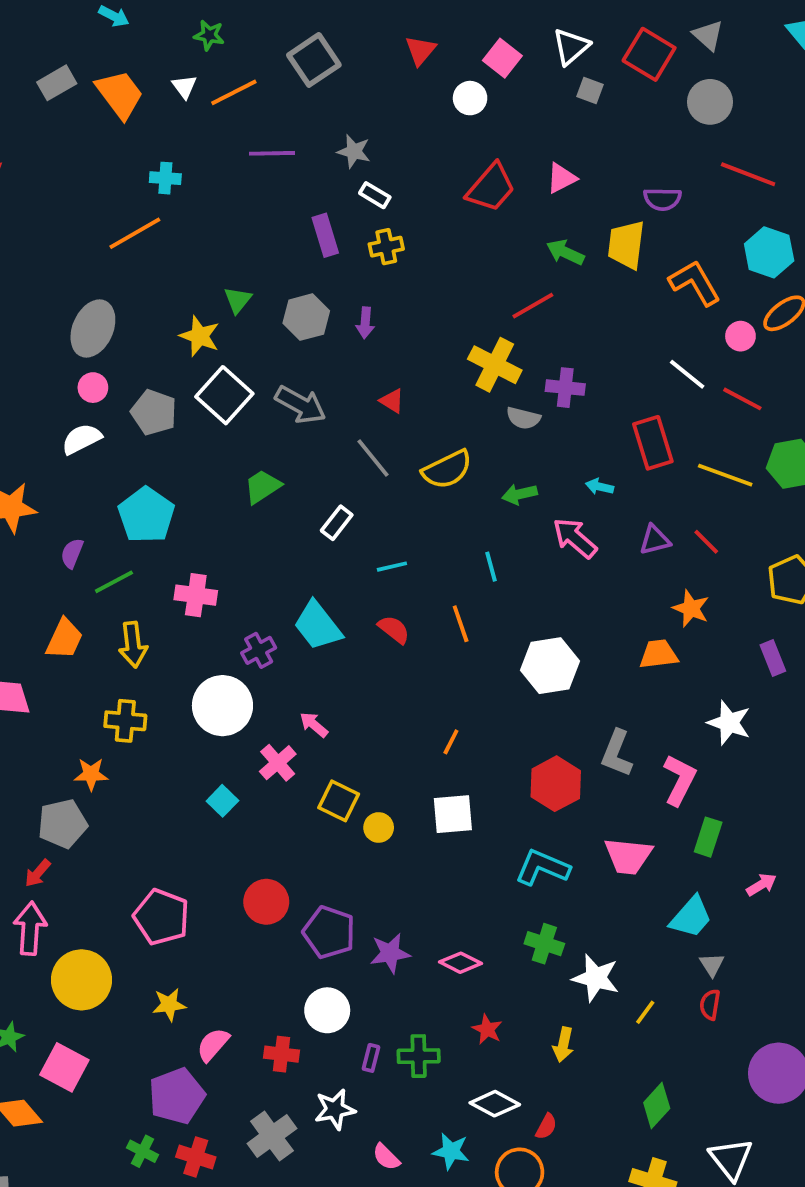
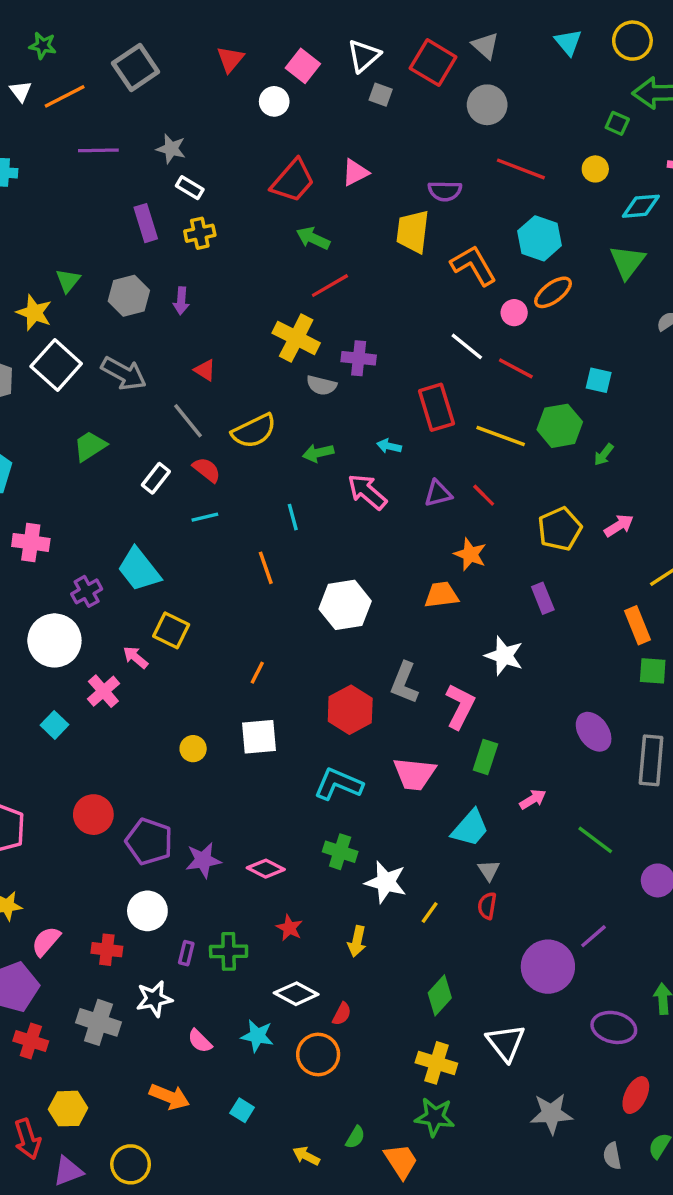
green arrow: (565, 252) -> (313, 238), moved
red semicircle: (394, 629) -> (207, 470), moved
yellow square: (339, 801) -> (171, 630), moved
gray cross: (272, 1136) -> (98, 1022), turned -36

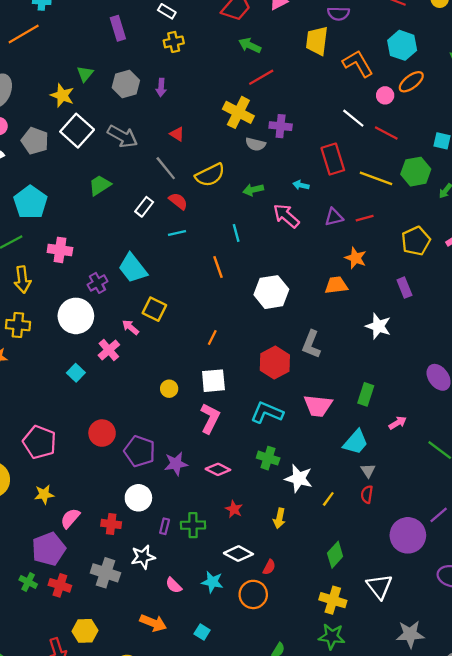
purple rectangle: (146, 223) -> (118, 28), moved
red line: (484, 495) -> (365, 218), turned -60
pink L-shape: (460, 706) -> (210, 418), moved

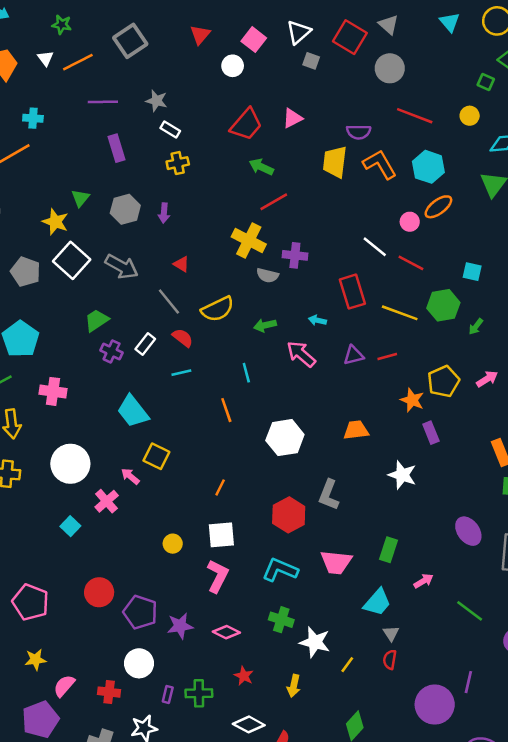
orange L-shape: (358, 64) -> (380, 164), moved
orange star: (356, 258) -> (412, 400), moved
purple cross: (97, 283) -> (112, 351), moved, turned -36
purple line: (439, 515) -> (468, 682), turned -36

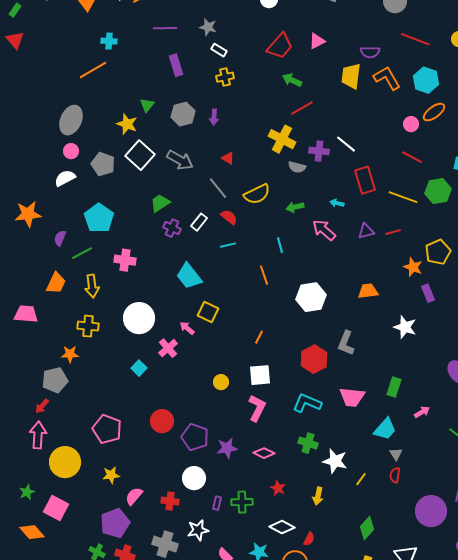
white line: (375, 247) -> (346, 144), moved

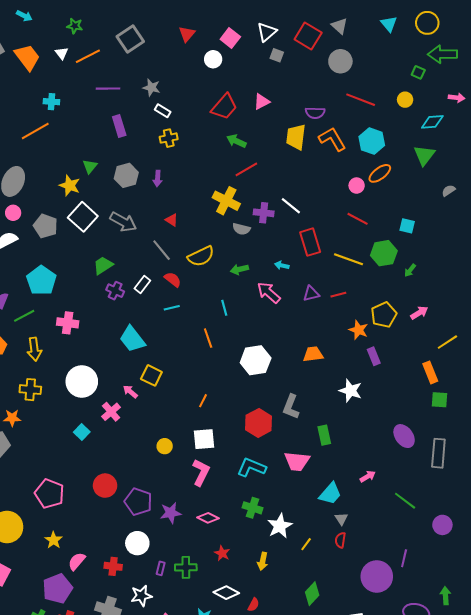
green rectangle: (394, 387) -> (324, 435), moved, turned -30
white star: (335, 461) -> (280, 526), turned 30
yellow star: (111, 475) -> (54, 540), turned -30

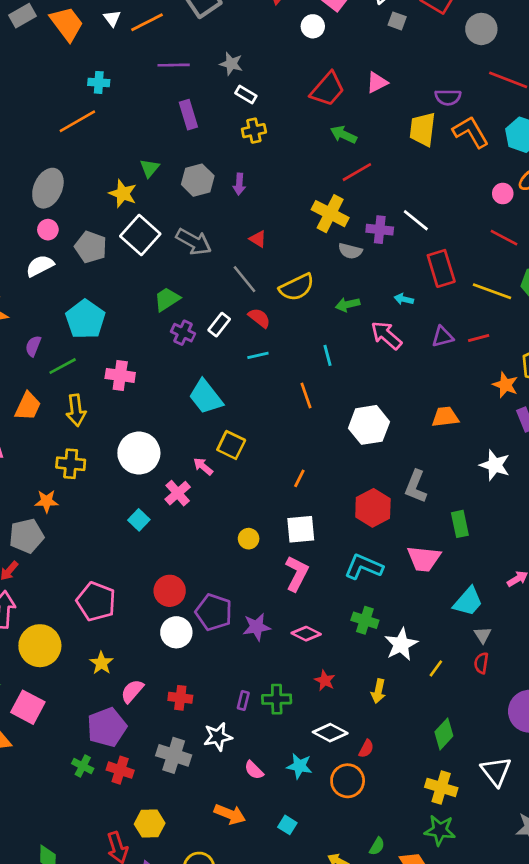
white circle: (137, 543) -> (176, 632), moved

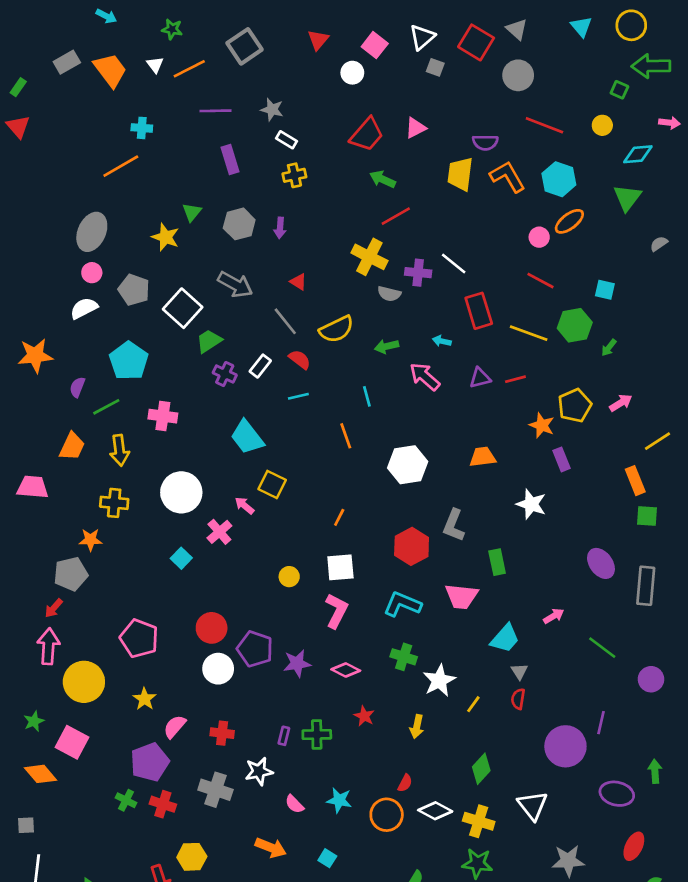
white square: (140, 235) -> (183, 308), moved
white diamond: (330, 733) -> (435, 811), moved

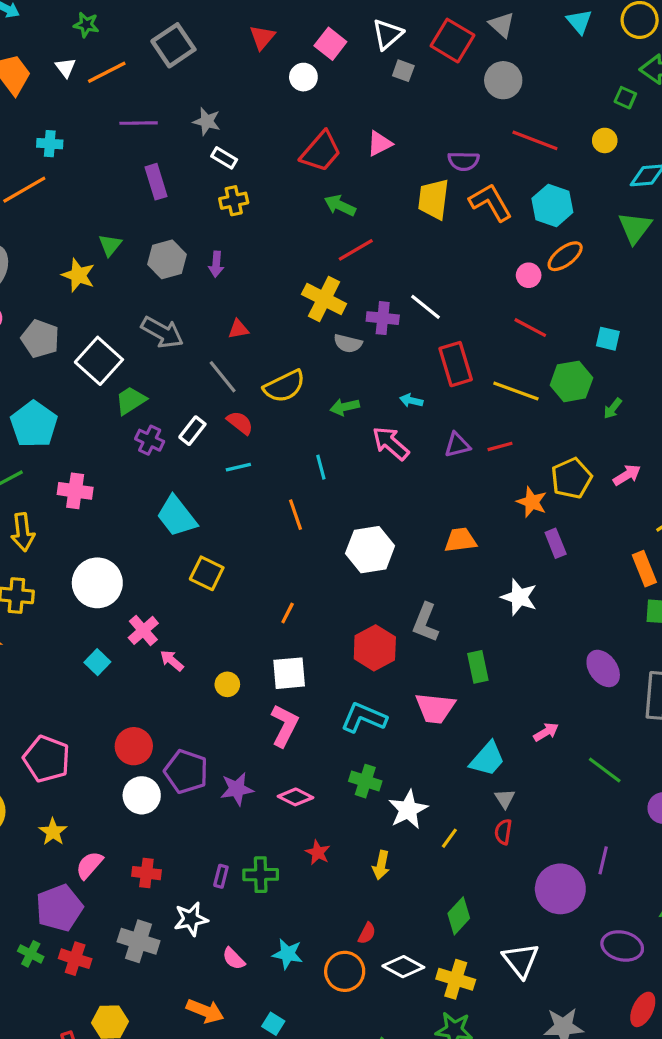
red triangle: (298, 282) -> (238, 329), turned -42
pink arrow: (244, 506) -> (172, 661), moved

